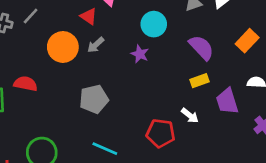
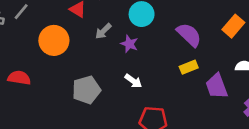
gray arrow: (96, 45) -> (103, 31), moved
white arrow: (190, 116) -> (133, 81), moved

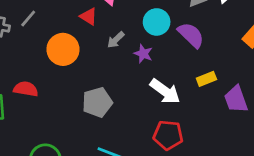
purple semicircle: (189, 35) -> (191, 35), moved
white arrow: (133, 81) -> (165, 91), moved, size x1.6

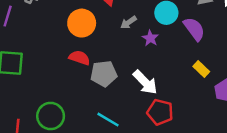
yellow rectangle: (206, 79) -> (201, 69), turned 56
red semicircle: (26, 89) -> (79, 58), moved
white arrow: (165, 91) -> (145, 82), moved

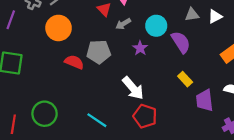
gray arrow: (129, 22) -> (123, 24), moved
orange circle: (82, 23) -> (59, 28), moved
gray pentagon: (104, 74) -> (99, 52), moved

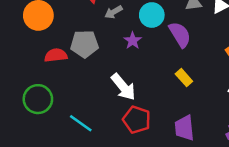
red semicircle: (74, 62) -> (56, 55), turned -30
purple trapezoid: (205, 100) -> (184, 128), moved
green circle: (45, 114) -> (38, 99), moved

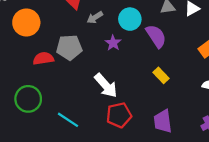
red pentagon: (137, 120) -> (119, 115), turned -30

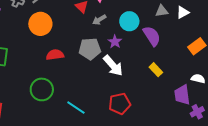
gray pentagon: (69, 47) -> (90, 49), moved
white arrow: (106, 85) -> (113, 66), moved
purple trapezoid: (163, 121) -> (182, 95), moved

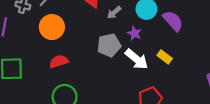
red semicircle: (55, 55) -> (59, 61), moved
yellow rectangle: (156, 70) -> (165, 57), moved

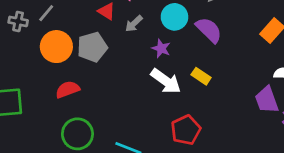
gray pentagon: (109, 45) -> (92, 47), moved

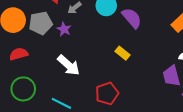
purple star: (161, 48) -> (64, 29), moved
white arrow: (166, 81) -> (69, 65), moved

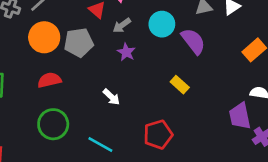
purple star: (64, 29) -> (126, 52), moved
white arrow: (69, 65) -> (111, 97), size x0.6

